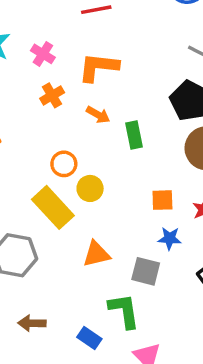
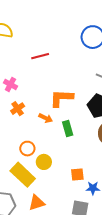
orange L-shape: (98, 67) -> (61, 98), moved
orange square: (162, 200) -> (77, 175), moved
orange triangle: (96, 254) -> (37, 203), moved

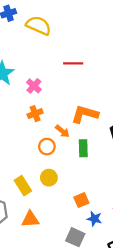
orange circle: (27, 149) -> (47, 147), moved
yellow rectangle: (23, 175) -> (23, 186), size x0.7
orange square: (77, 175) -> (81, 200), turned -32

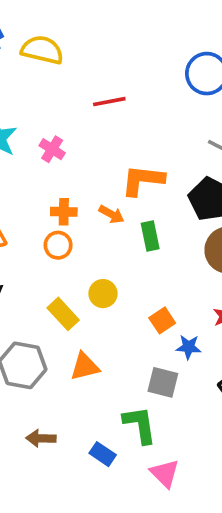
orange cross: (35, 114) -> (64, 212), moved, turned 32
orange circle: (47, 147) -> (58, 245), moved

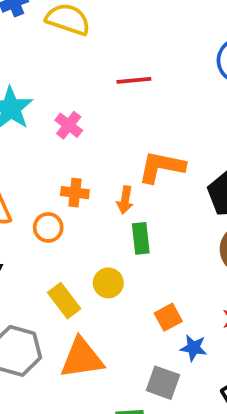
orange arrow: (111, 214) -> (125, 200), turned 65
green rectangle: (150, 236) -> (141, 238), moved
orange circle: (58, 245) -> (48, 227), moved
orange triangle: (85, 366) -> (82, 358), size x1.4

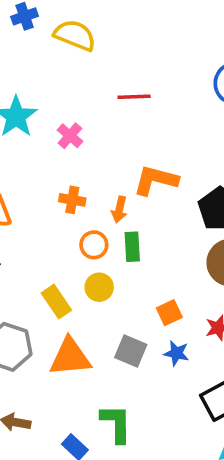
orange circle: (48, 227) -> (94, 245), moved
orange square: (168, 317) -> (169, 313), moved
gray square: (163, 383) -> (131, 351), moved

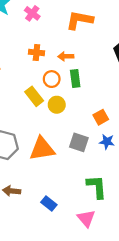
orange L-shape: (156, 180) -> (79, 20), moved
orange arrow: (119, 209) -> (66, 56), turned 80
yellow rectangle: (56, 302) -> (34, 96), moved
green L-shape: (116, 423) -> (97, 187), moved

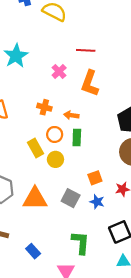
pink cross: (32, 13) -> (59, 71), moved
orange L-shape: (79, 20) -> (90, 83), turned -90

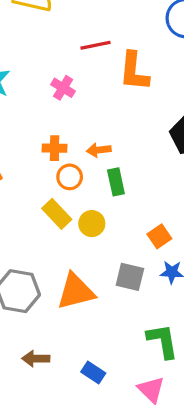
orange L-shape: (90, 83) -> (134, 71), moved
orange circle: (55, 134) -> (70, 177), moved

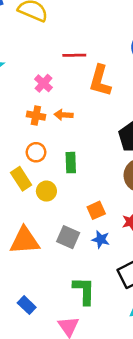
orange cross: (55, 148) -> (36, 116), moved
orange arrow: (99, 150) -> (64, 115), moved

